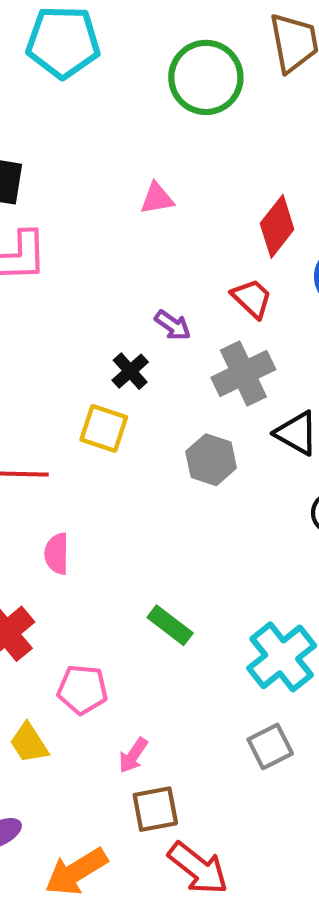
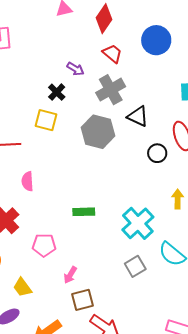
red diamond: (277, 226) -> (104, 19), moved
gray hexagon: (211, 460) -> (98, 132), size x1.4
green rectangle: (170, 625) -> (84, 212), turned -35
yellow trapezoid: (29, 743) -> (22, 287), moved

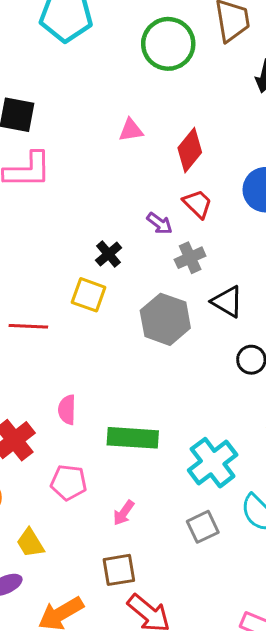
purple arrow: (75, 69) -> (160, 223), moved
gray cross: (111, 90) -> (190, 258), size x0.7
pink semicircle: (27, 181) -> (67, 410), moved
green rectangle: (84, 212) -> (133, 438), size x1.5
pink arrow: (70, 275) -> (124, 513), moved

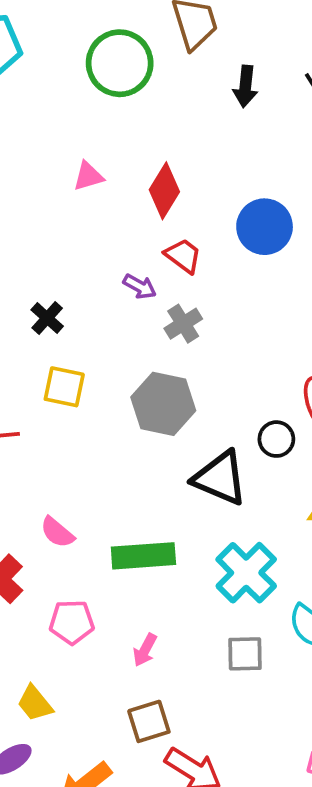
black cross: (109, 254) -> (47, 318), moved
black triangle: (227, 302) -> (220, 478), moved, size x1.4
pink semicircle: (67, 410) -> (57, 532), turned -44
gray square: (203, 527) -> (245, 654), turned 32

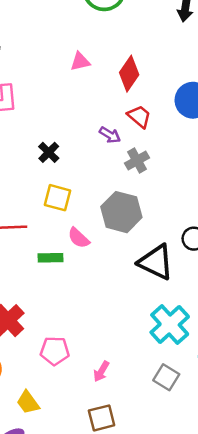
pink semicircle: (57, 532) -> (79, 238), moved
green rectangle: (143, 556) -> (51, 258), moved, size x0.6
gray square: (245, 654) -> (166, 377), turned 30

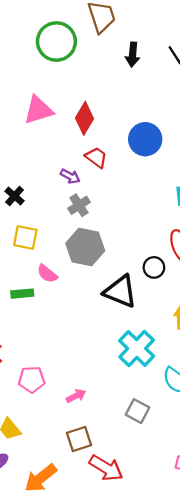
pink triangle: (80, 62) -> (38, 110), size x1.6
gray cross: (137, 161) -> (79, 205), moved
pink arrow: (101, 371) -> (76, 396), turned -144
gray square: (166, 377) -> (138, 411), moved

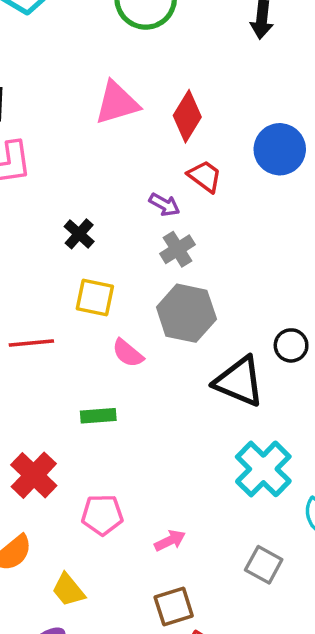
green rectangle: (22, 294) -> (98, 416), moved

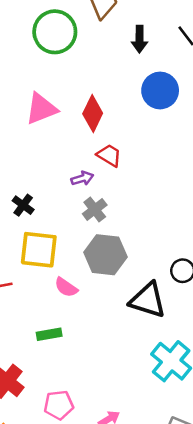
blue circle: (280, 149) -> (160, 90), moved
purple arrow: (164, 205) -> (82, 178), turned -40
yellow square: (95, 298) -> (39, 250), size x1.4

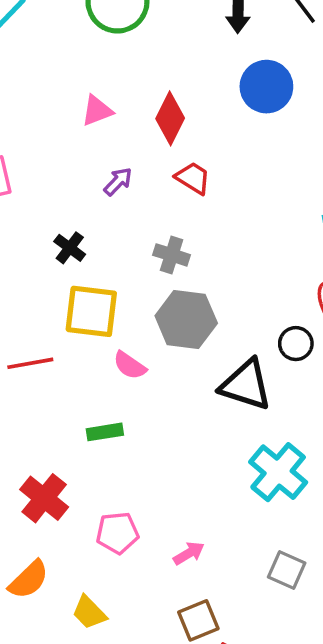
pink triangle: (41, 109) -> (97, 111), size x0.7
purple arrow: (82, 178) -> (118, 182), moved, turned -30
gray cross: (95, 209) -> (172, 255), turned -35

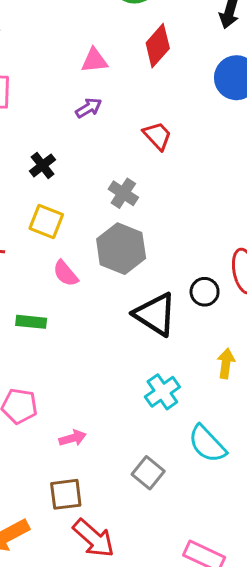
red diamond: (170, 118) -> (158, 46), moved
purple arrow: (118, 182) -> (89, 108), moved
yellow square: (91, 311) -> (46, 221), size x0.7
cyan cross: (278, 472) -> (162, 392), size x0.7

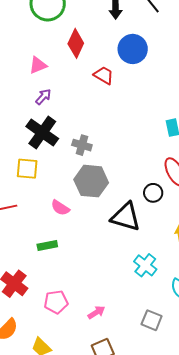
red trapezoid: (157, 136) -> (104, 75), moved
black cross: (43, 165) -> (42, 133), moved, size x1.8
yellow square: (46, 221) -> (27, 169), moved

